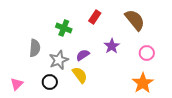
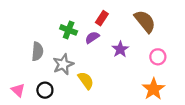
purple semicircle: (83, 55) -> (92, 37), moved
black circle: (50, 82) -> (45, 90), moved
pink triangle: (17, 84) -> (18, 90), turned -32

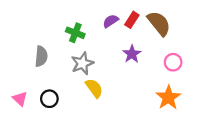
red rectangle: (102, 18) -> (132, 20), moved
purple semicircle: (92, 37) -> (111, 21), moved
gray star: (63, 64) -> (82, 63), moved

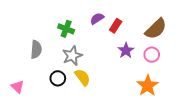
red rectangle: (132, 20) -> (116, 26), moved
brown semicircle: (159, 23) -> (156, 29), moved, turned 85
purple star: (132, 54) -> (126, 50), moved
black circle: (49, 99) -> (58, 78), moved

